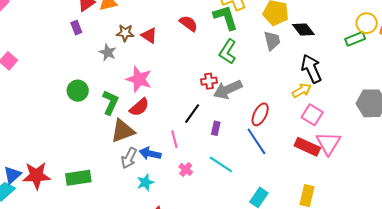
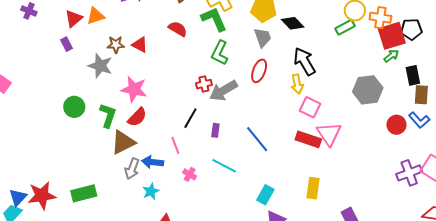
gray star: (108, 52) -> (100, 66), size x1.4
yellow arrow: (302, 90) -> (297, 84), turned 114
red ellipse: (260, 114) -> (259, 71), moved

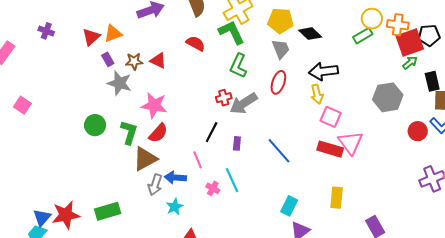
purple rectangle: (67, 44) -> (108, 59), moved
black arrow: (304, 61) -> (323, 71), turned -64
cyan line: (224, 166) -> (232, 180), moved, turned 40

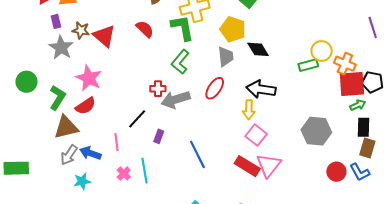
red triangle: (158, 61) -> (104, 36), size x1.4
green arrow: (410, 63) -> (358, 105), moved

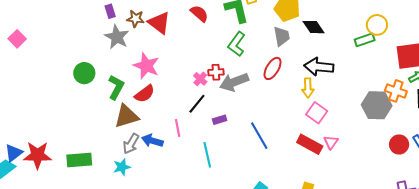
orange cross: (345, 64) -> (396, 91), moved
purple rectangle: (159, 136) -> (220, 120), turned 56
pink triangle: (269, 165) -> (331, 142), size x0.6
pink cross: (124, 173) -> (200, 79), moved
cyan star: (82, 181) -> (122, 167), moved

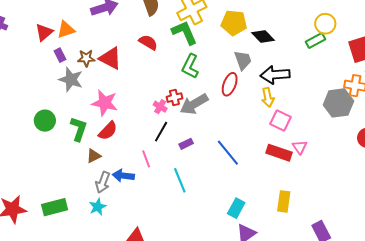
gray trapezoid: (282, 36) -> (243, 60), moved
brown triangle: (126, 116) -> (94, 156), size x0.6

